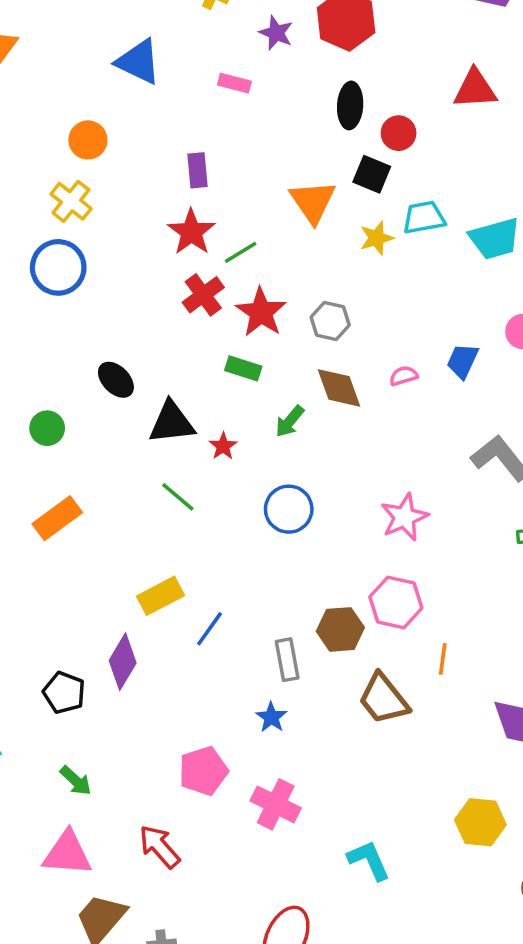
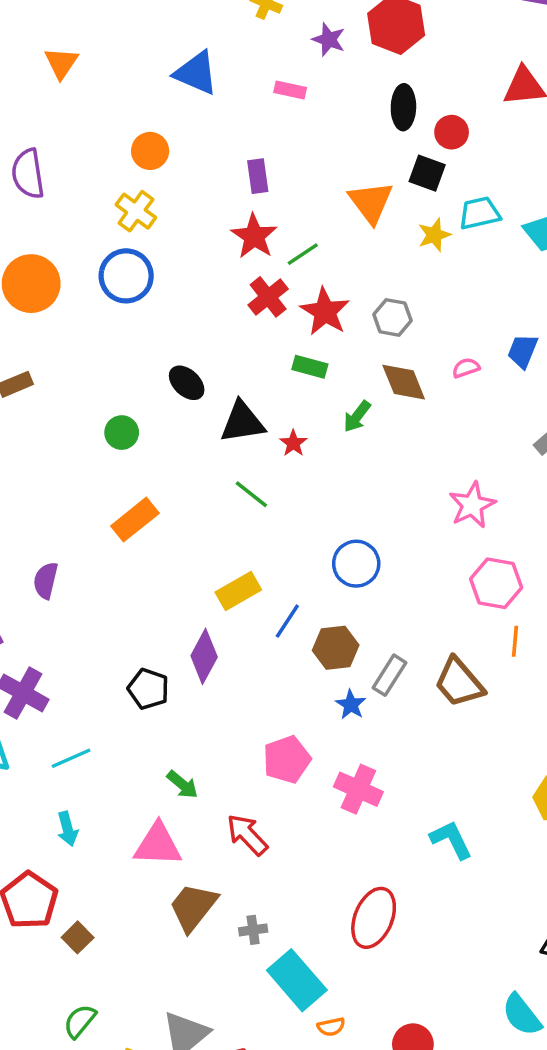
blue circle: (289, 509) -> (356, 564), moved
pink hexagon: (396, 602) -> (496, 583), moved
brown hexagon: (340, 629) -> (336, 648), moved
gray rectangle: (287, 660) -> (389, 675), moved, turned 45
green arrow: (76, 781) -> (182, 785), moved

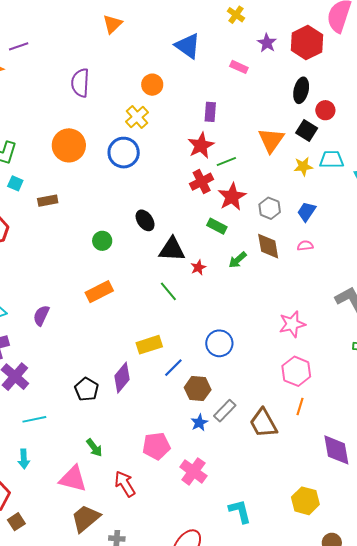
blue trapezoid: (523, 351) -> (306, 212), moved

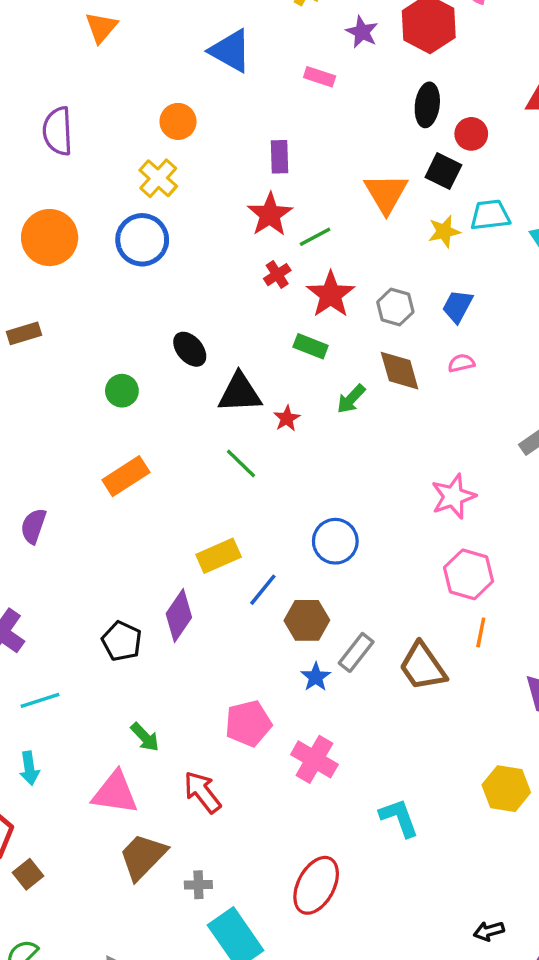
red cross: (202, 182) -> (277, 275), size x0.7

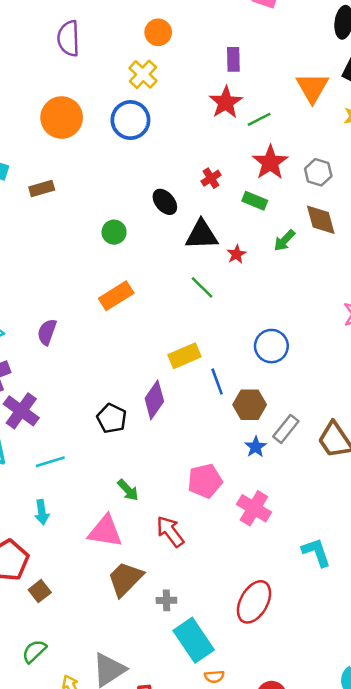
red cross: (277, 275) -> (211, 178), moved
blue line: (263, 590) -> (217, 381), turned -60

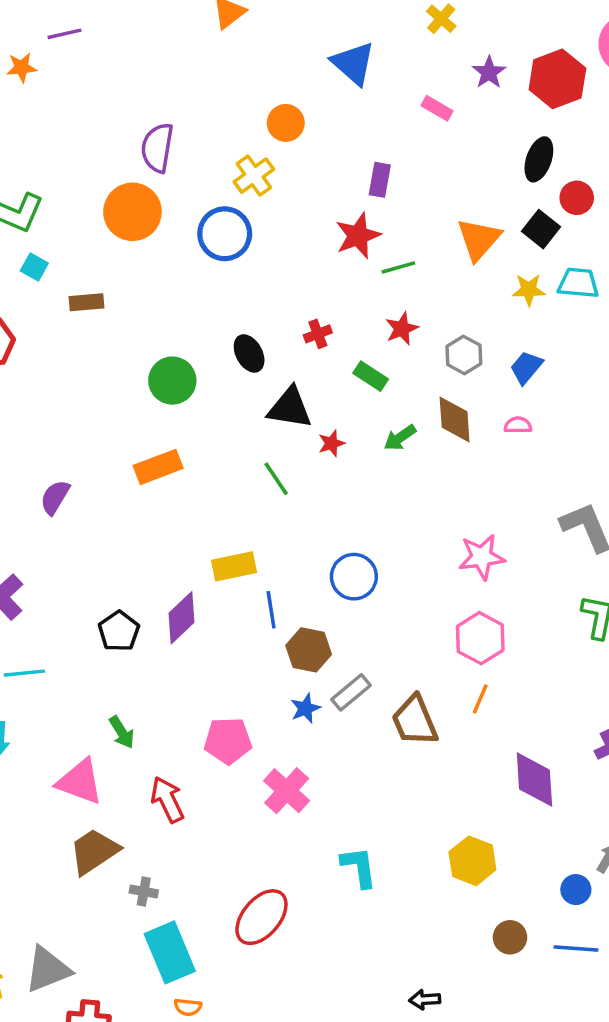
purple semicircle: (69, 38) -> (157, 148), moved
red star: (270, 162) -> (402, 329), size x0.7
green circle: (114, 232) -> (172, 381), size x1.4

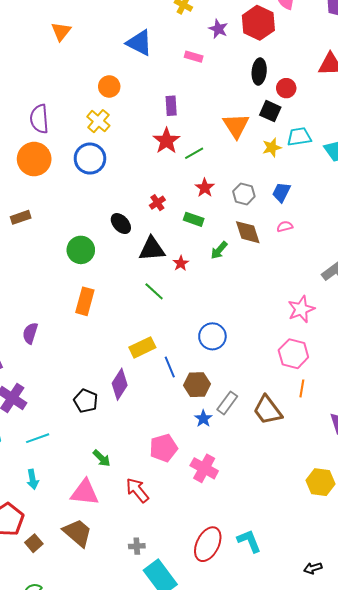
orange rectangle: (158, 467) -> (85, 301), turned -40
pink star: (482, 557) -> (301, 309), moved
brown trapezoid: (94, 851) -> (78, 533), moved, turned 88
cyan L-shape: (359, 867) -> (249, 541), moved

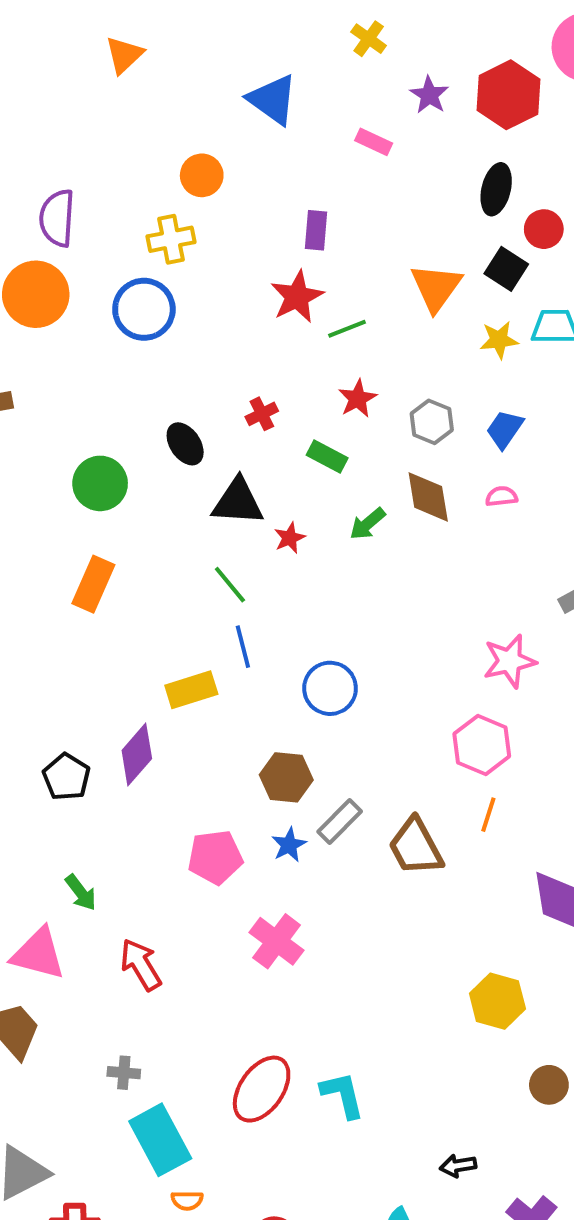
yellow cross: (98, 121) -> (171, 239), turned 30
blue line: (170, 367) -> (243, 647), moved
pink pentagon: (164, 448) -> (215, 857), moved

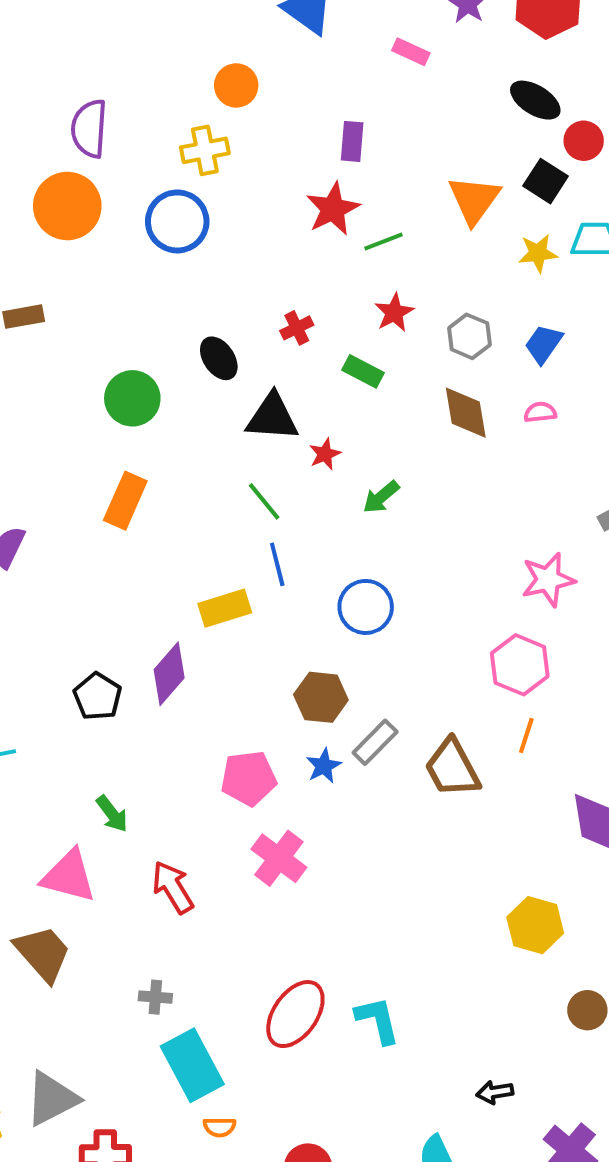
black ellipse: (496, 189) -> (535, 100), turned -72
green arrow: (367, 524) -> (381, 497), moved
pink cross: (277, 941) -> (279, 858), moved

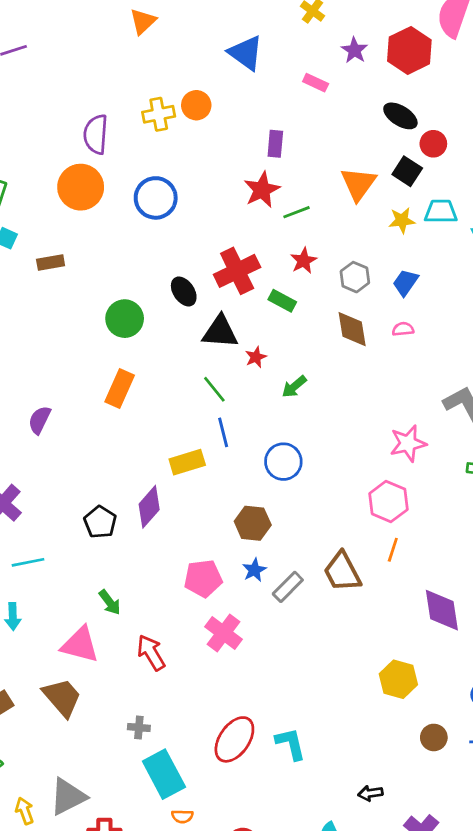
yellow cross: (205, 150) -> (159, 114), moved
red cross: (297, 328) -> (237, 271), size x2.0
gray rectangle: (375, 742) -> (288, 587), moved

